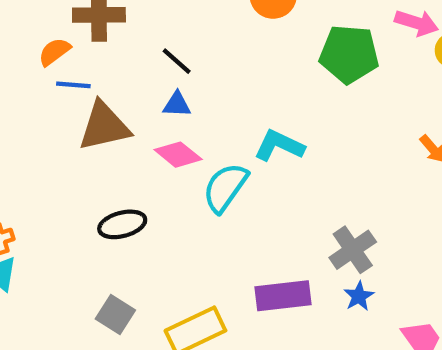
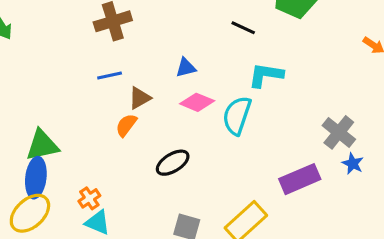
orange semicircle: (54, 52) -> (126, 125), moved
black line: (177, 61) -> (243, 28), moved
brown triangle: (104, 126) -> (140, 98), size x0.6

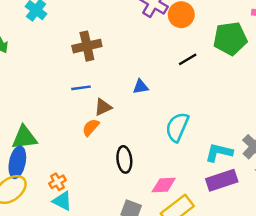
black line: (243, 28) -> (188, 59), turned -60
cyan L-shape: (266, 75) -> (219, 152), moved
pink diamond: (197, 102) -> (164, 185), moved, turned -30
black ellipse: (173, 163) -> (124, 159), turned -70

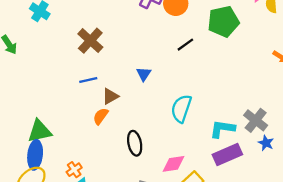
brown cross: (87, 46) -> (90, 41), turned -30
blue triangle: (141, 87) -> (144, 74), turned -42

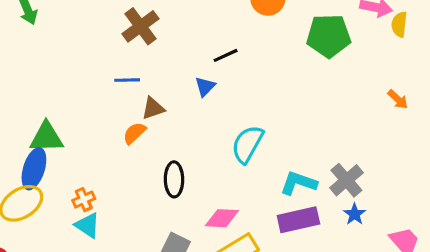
black line: (185, 45) -> (226, 55), moved

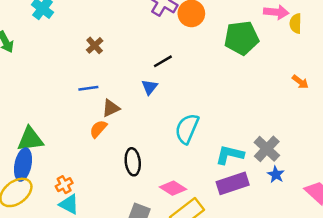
brown cross: (141, 26) -> (95, 45), size x0.6
pink diamond: (222, 218) -> (173, 188), turned 35

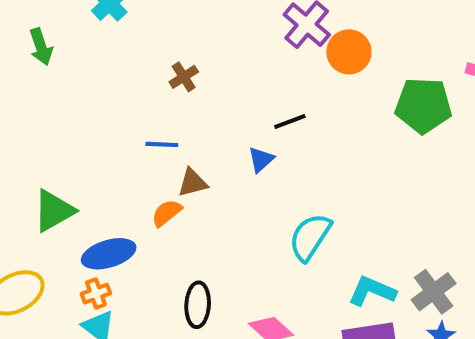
green triangle: (30, 139) -> (54, 211), turned -32
black ellipse: (133, 162) -> (198, 305), moved
blue ellipse: (23, 165) -> (109, 254), moved, turned 52

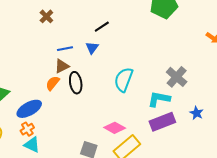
blue line: (162, 144) -> (65, 49), moved
gray cross: (434, 292) -> (177, 77), moved
black ellipse: (198, 305) -> (76, 83), moved

